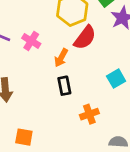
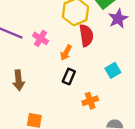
red semicircle: (85, 38) -> (86, 35), turned -45
black rectangle: (64, 86) -> (69, 76), turned 35

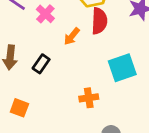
cyan square: (113, 70) -> (122, 68), size x1.5
black rectangle: (69, 76) -> (41, 64), moved

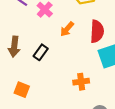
red semicircle: (99, 21) -> (97, 31), moved

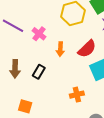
orange arrow: (67, 29) -> (60, 49), turned -32
red semicircle: (97, 31) -> (87, 49), turned 48

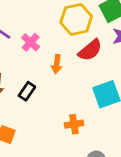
red semicircle: (87, 49) -> (90, 50), moved

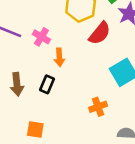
orange arrow: (57, 64) -> (59, 57), moved

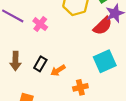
red semicircle: (100, 33) -> (103, 26), moved
orange arrow: (59, 57) -> (58, 70), moved, turned 56

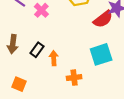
orange arrow: (58, 70) -> (54, 58), turned 112

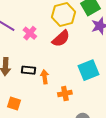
red semicircle: (103, 19) -> (61, 39), moved
black rectangle: (37, 50) -> (28, 70), turned 64

